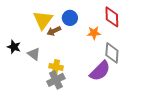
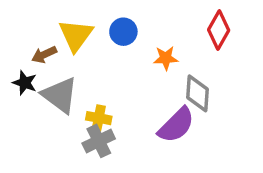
red diamond: (112, 17) -> (219, 30), moved, turned 30
brown arrow: (54, 31) -> (44, 55), moved
gray triangle: (34, 54) -> (60, 95), size x1.6

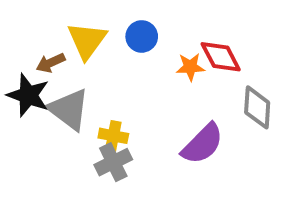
red diamond: (219, 30) -> (221, 57), moved, turned -57
black star: (25, 83) -> (28, 95), size x1.5
gray diamond: (197, 93) -> (257, 107), moved

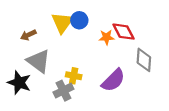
yellow triangle: (87, 41) -> (62, 23), moved
black star: (28, 95) -> (19, 83), moved
yellow cross: (113, 136) -> (74, 76), moved

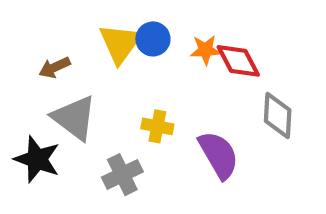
orange star: (106, 37) -> (205, 50), moved
yellow cross: (74, 76) -> (157, 126), moved
purple semicircle: (113, 80) -> (219, 155), turned -75

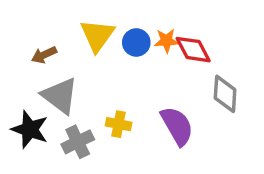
blue circle: (153, 39) -> (136, 42), moved
yellow cross: (157, 126) -> (119, 124), moved
gray cross: (122, 175) -> (78, 142), moved

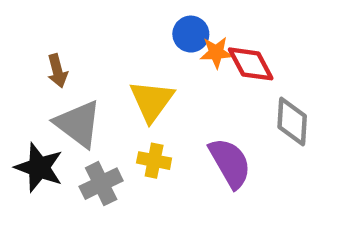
yellow triangle: (97, 35) -> (152, 101), moved
blue circle: (136, 42) -> (191, 34), moved
brown arrow: (44, 55) -> (57, 71), turned -80

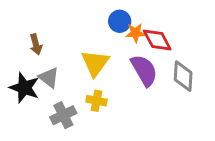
gray triangle: (78, 124) -> (49, 78), size x0.7
purple semicircle: (230, 163) -> (144, 70), moved
black star: (39, 167) -> (24, 88), moved

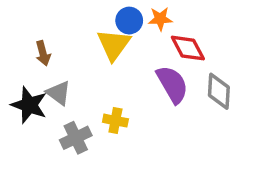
blue circle: (120, 21) -> (129, 21), moved
orange star: (136, 33) -> (160, 19), moved
yellow triangle: (95, 63) -> (114, 45), moved

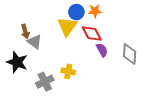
red diamond: (188, 48) -> (92, 34), moved
purple semicircle: (172, 84) -> (102, 50), size x0.6
gray triangle: (59, 93) -> (34, 42), moved

